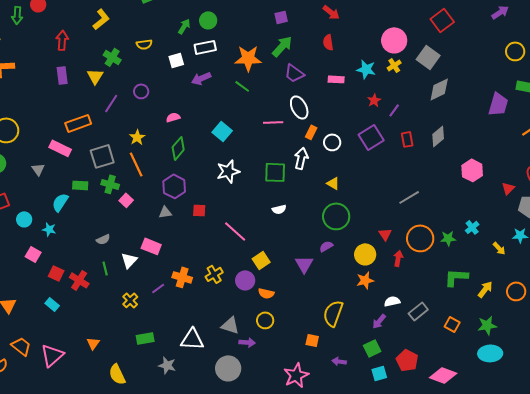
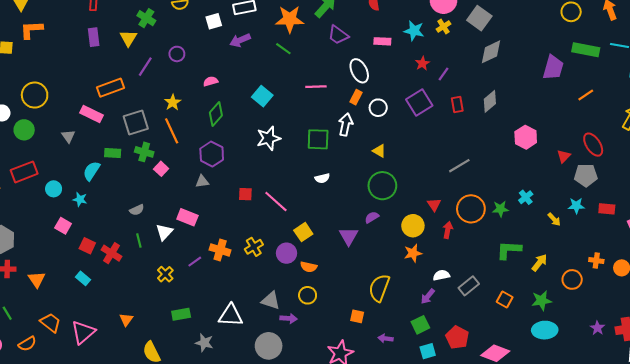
white ellipse: (299, 107) -> (359, 71), moved
red square: (199, 210) -> (245, 194), moved
orange circle: (516, 291) -> (572, 279), moved

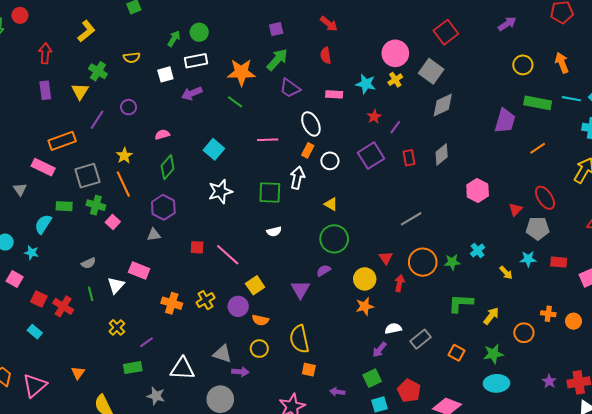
purple line: (195, 262) -> (146, 342), moved
yellow semicircle: (379, 288) -> (299, 339), moved, turned -32

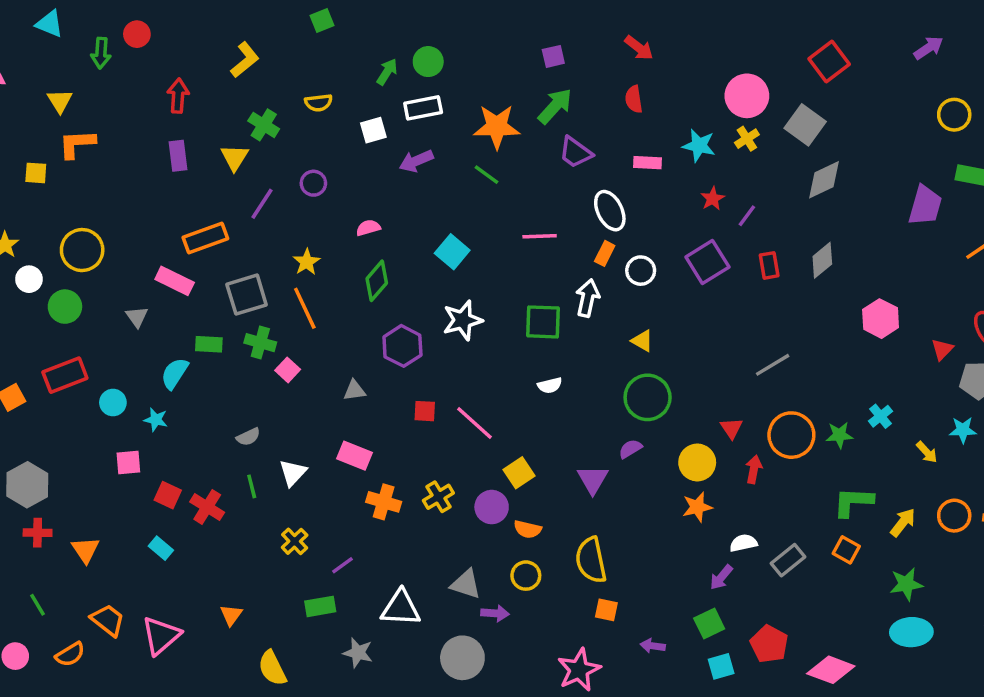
purple hexagon: (163, 207) -> (402, 346), moved
pink rectangle: (139, 271) -> (355, 456), moved
pink square: (15, 279) -> (128, 462), turned -35
orange circle: (524, 333) -> (954, 516), moved
orange square: (456, 353) -> (846, 550), moved

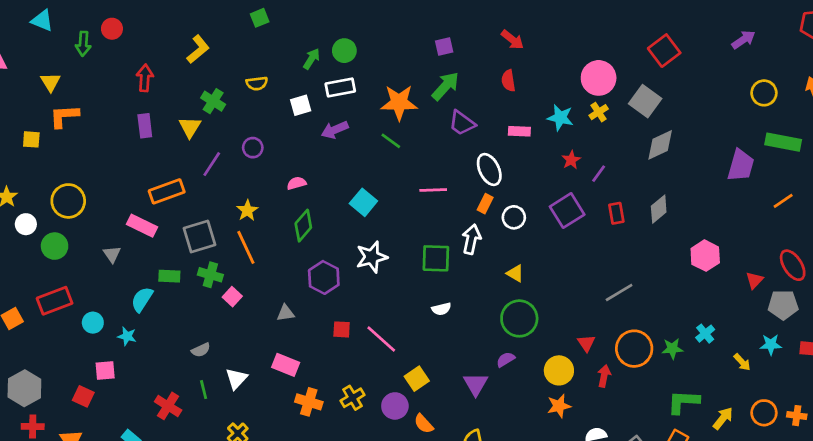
red square: (168, 495) -> (83, 396), moved
orange semicircle: (528, 529) -> (424, 424), turned 35

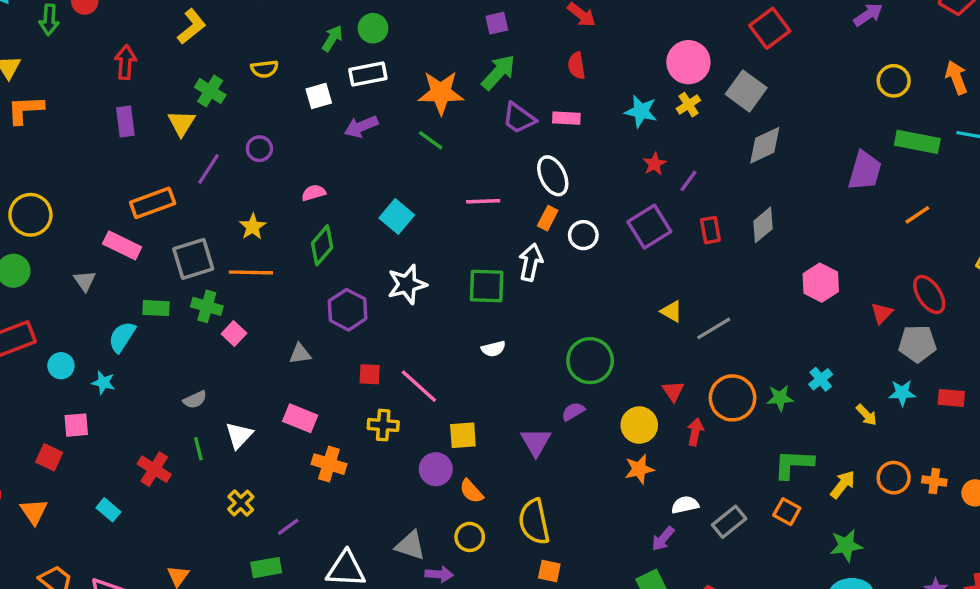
pink rectangle: (519, 131) -> (566, 118), moved
orange line: (246, 247) -> (251, 272), turned -64
yellow triangle: (515, 273) -> (671, 311), moved
yellow square: (417, 379) -> (463, 435), turned 30
yellow cross: (353, 398) -> (383, 425), moved, turned 35

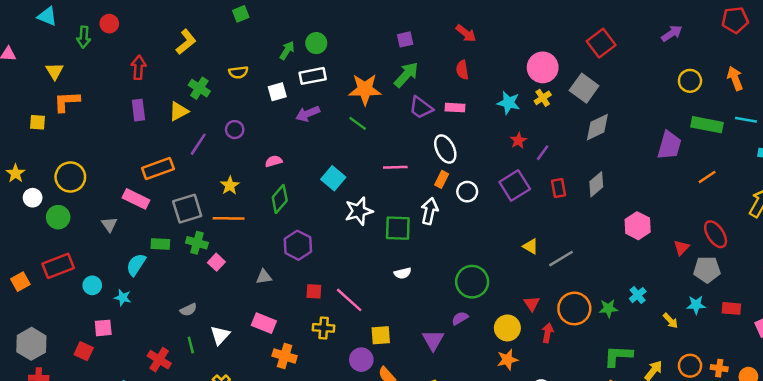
yellow triangle: (181, 123) -> (179, 111), turned 30
white star: (407, 284) -> (359, 211), moved

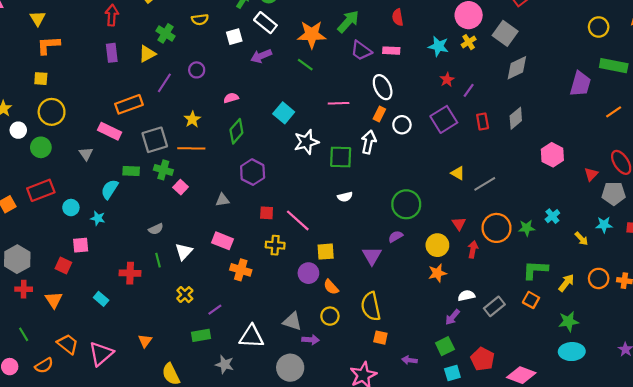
white rectangle: (313, 76) -> (265, 23), turned 50
yellow square: (37, 122) -> (41, 79), moved
red cross: (159, 360) -> (130, 273), turned -30

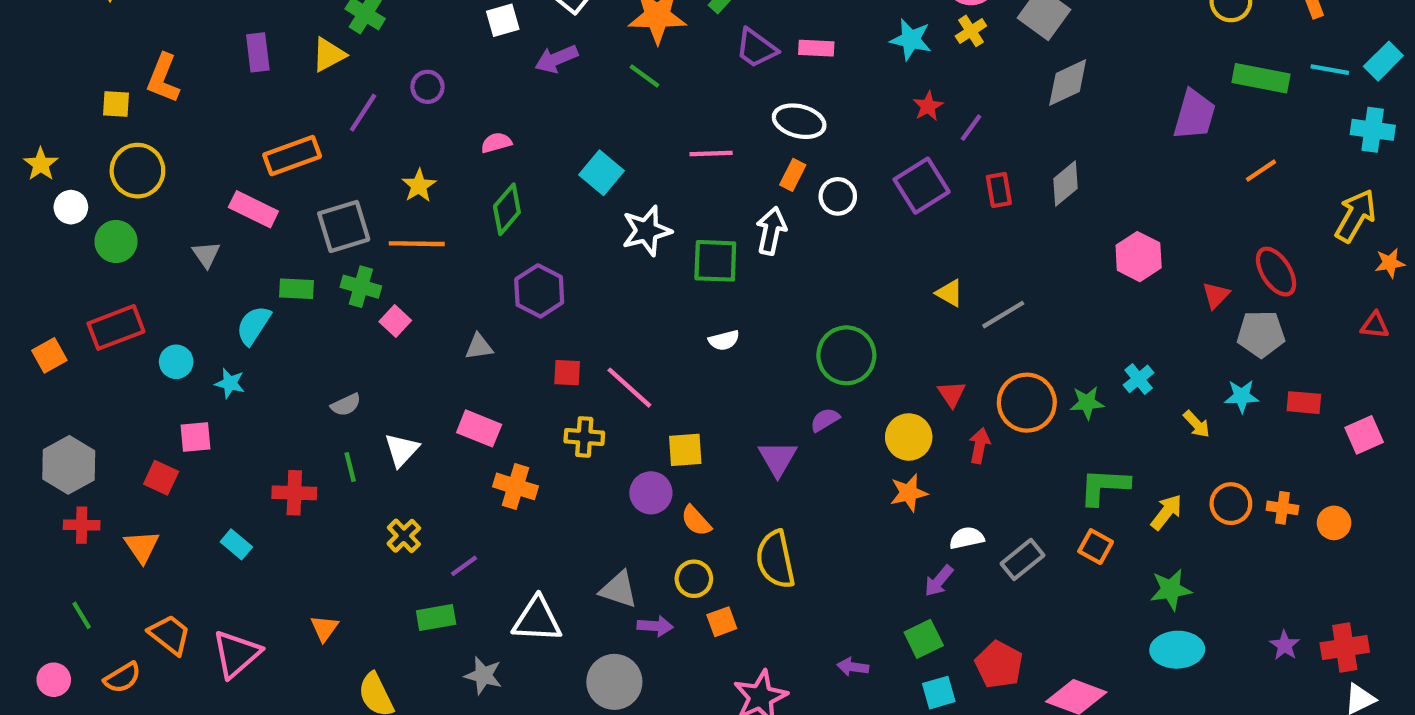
orange L-shape: (48, 45) -> (163, 78), moved, turned -65
white ellipse: (383, 87) -> (799, 121), turned -50
orange square: (380, 338) -> (722, 622), moved, turned -32

